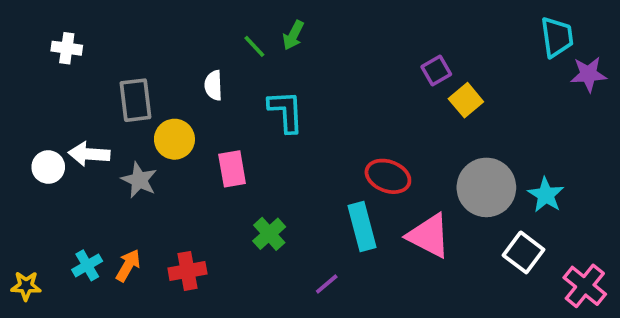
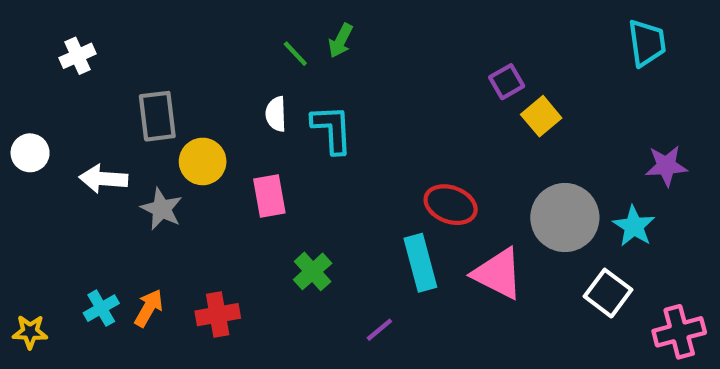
white cross: (67, 48) -> (77, 56), turned -32
purple star: (588, 74) -> (666, 166), moved
white semicircle: (213, 85) -> (276, 114), moved
white circle: (48, 167) -> (30, 153), moved
pink cross: (585, 286) -> (679, 332), turned 36

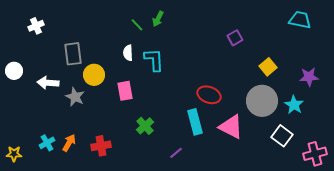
cyan trapezoid: (647, 43) -> (300, 20), turned -70
yellow square: (541, 116) -> (268, 67), moved

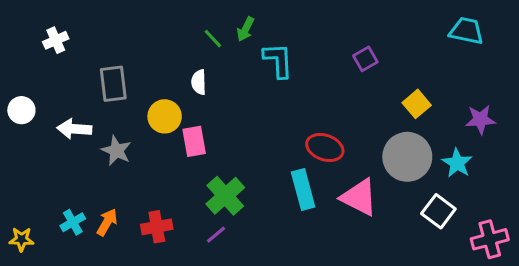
cyan L-shape: (154, 60) -> (278, 60), moved
yellow circle: (94, 75) -> (165, 116), moved
green cross: (145, 126) -> (225, 196), size x1.4
purple line: (176, 153) -> (216, 235), moved

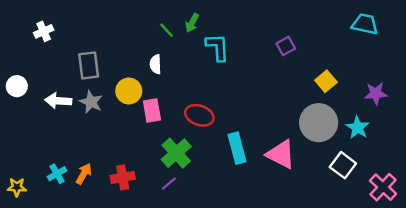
red ellipse: (325, 148) -> (199, 115), moved
gray star: (116, 151) -> (91, 102), moved
pink cross: (490, 239) -> (383, 187), turned -32

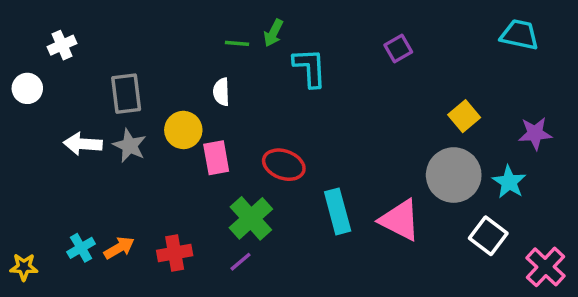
green line: (166, 30) -> (237, 43), turned -42
purple square: (286, 46) -> (398, 49), moved
white circle: (17, 86) -> (27, 88), moved
orange arrow: (84, 174) -> (119, 248), turned 30

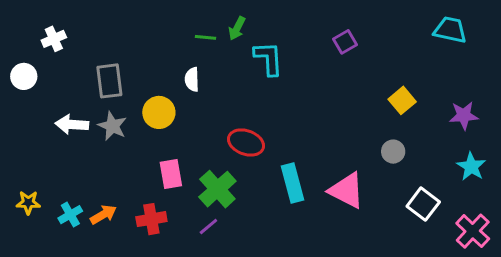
pink rectangle: (216, 158) -> (171, 174), moved
gray circle: (454, 175) -> (393, 152), size x0.5
cyan star: (509, 182) -> (471, 167), moved
yellow star: (24, 267) -> (28, 203), moved

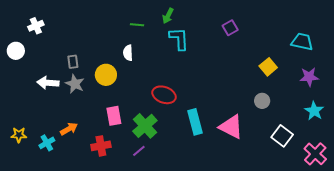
green arrow: (237, 28) -> (168, 16), moved
cyan trapezoid: (450, 30) -> (302, 42), moved
gray rectangle: (109, 81) -> (73, 62), moved, size x0.6
orange arrow: (103, 215) -> (69, 129), moved

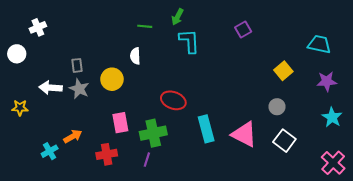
green cross: (145, 126) -> (153, 133), turned 30
yellow star: (19, 135) -> (20, 108), moved
white square: (282, 136) -> (284, 141), moved
purple line: (139, 151) -> (147, 160), turned -32

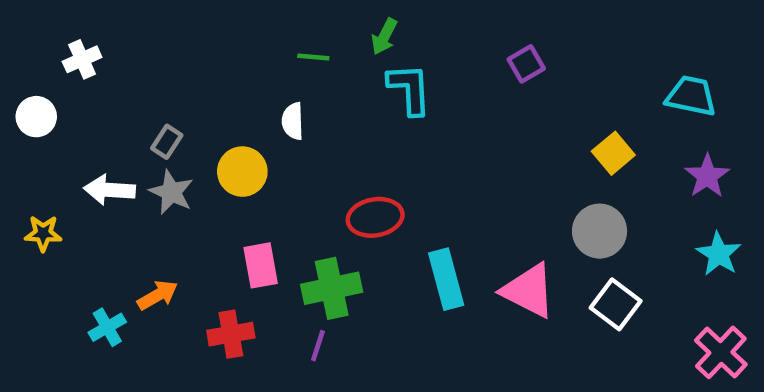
gray rectangle: (77, 65) -> (167, 142), turned 40
purple star: (327, 81) -> (707, 176), turned -30
red ellipse: (173, 100) -> (375, 217), turned -30
gray circle: (277, 107) -> (600, 231), size x1.5

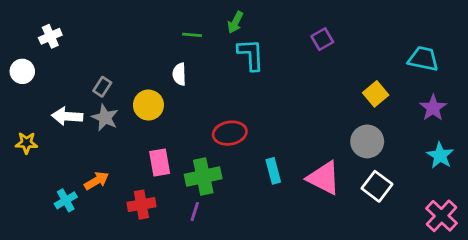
cyan rectangle: (446, 279) -> (273, 171), size x0.7

